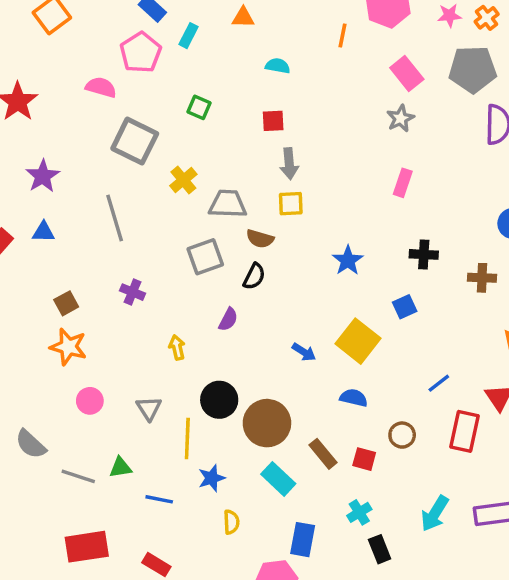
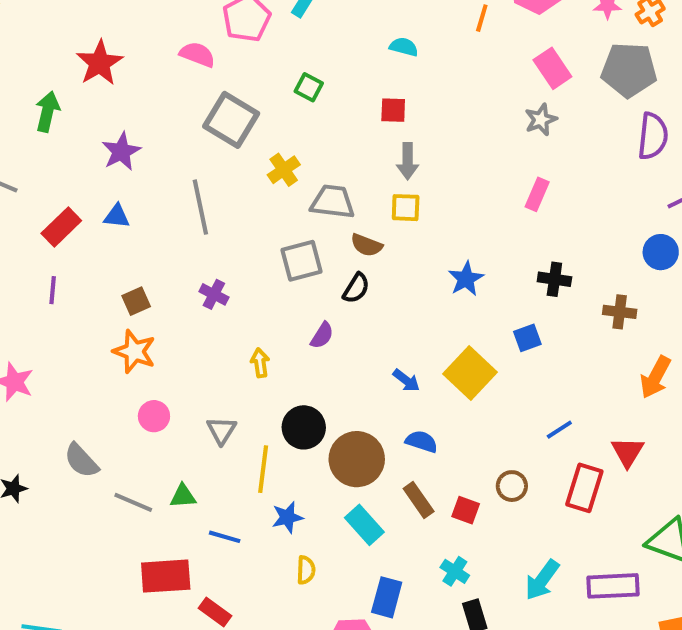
blue semicircle: (354, 398) -> (422, 441), moved
cyan cross: (359, 512) -> (455, 571), turned -30
red rectangle: (87, 547) -> (166, 576), moved

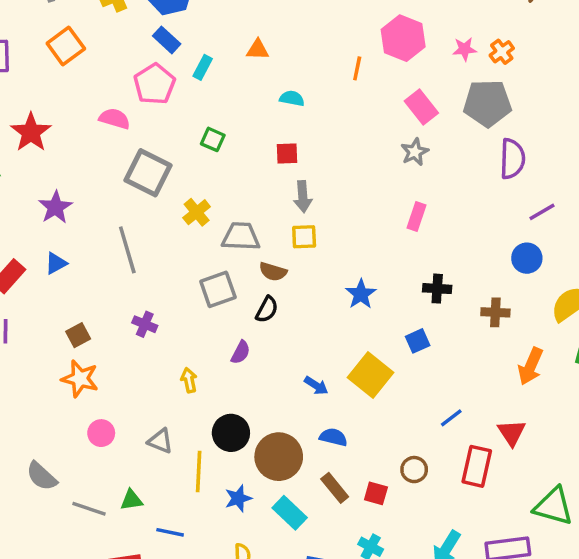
blue triangle: (117, 216) -> (56, 263), turned -30
gray triangle: (222, 430) -> (160, 441), turned -36
blue star: (287, 517) -> (238, 498), moved

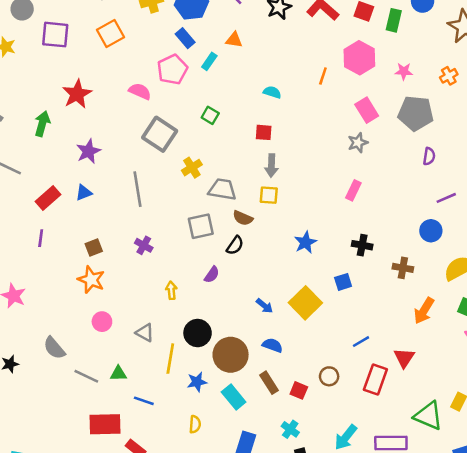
orange triangle: (258, 50) -> (234, 40), moved
orange cross: (502, 52) -> (449, 76), moved
purple semicircle: (512, 159) -> (429, 156), size x0.6

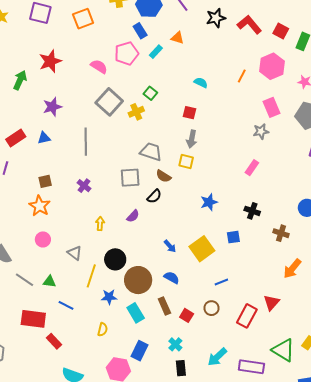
yellow cross: (192, 168) -> (136, 112), moved
blue line: (361, 342) -> (221, 282), moved

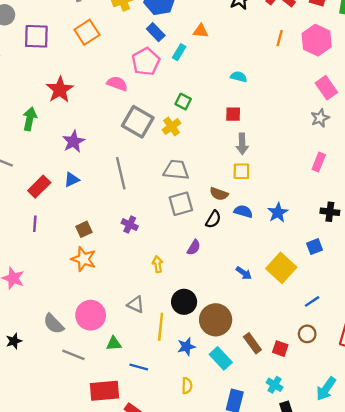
orange line: (242, 76) -> (280, 38), moved
gray trapezoid: (151, 152) -> (176, 170), moved
pink circle: (43, 239) -> (91, 315), moved, size x1.6
blue semicircle: (172, 278) -> (243, 211), moved
gray line: (24, 280) -> (73, 355), moved

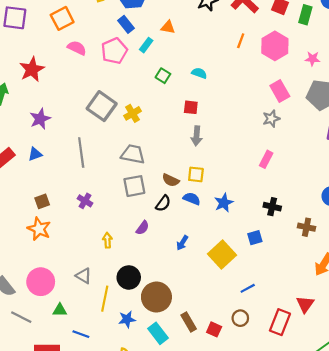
pink semicircle: (117, 84) -> (77, 48), moved
green square: (183, 102) -> (163, 76), moved
yellow square: (241, 171) -> (196, 174), moved
blue arrow: (244, 273) -> (182, 243), moved, turned 80

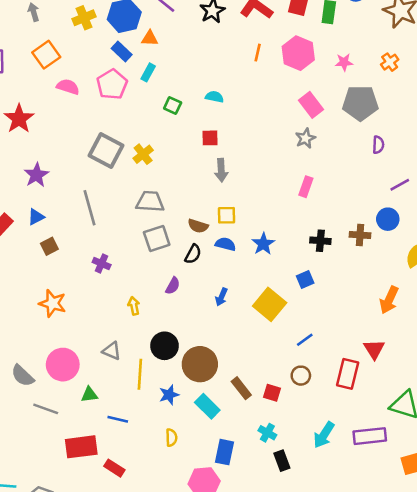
orange triangle: (168, 27) -> (150, 38), moved
brown square: (42, 201) -> (49, 246), moved
brown cross: (307, 227) -> (360, 235), moved

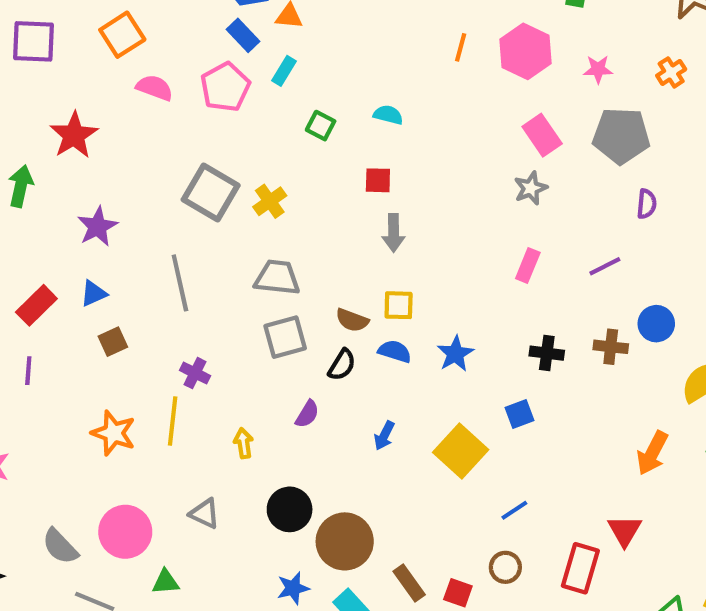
purple line: (400, 185) -> (605, 266), moved
yellow line: (140, 374) -> (173, 421), moved

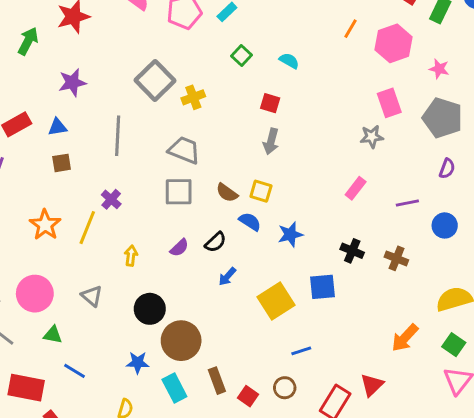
blue circle: (656, 324) -> (445, 225), moved
black semicircle: (342, 365) -> (216, 242), moved
blue square: (519, 414) -> (323, 287), size x1.4

